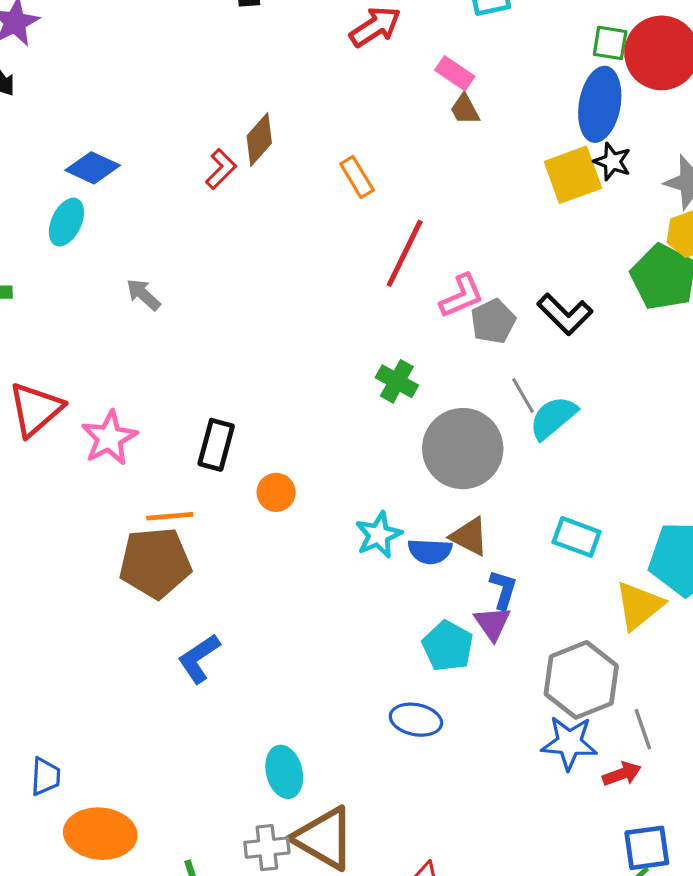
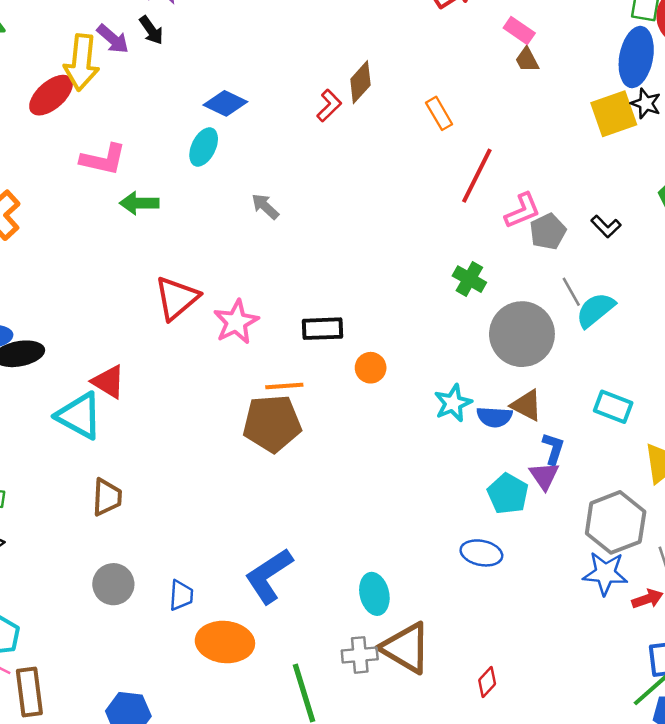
black L-shape: (565, 314) -> (606, 226), size x0.7
black rectangle: (216, 445) -> (323, 329), turned 72
blue L-shape: (199, 658) -> (269, 576), moved, size x1.4

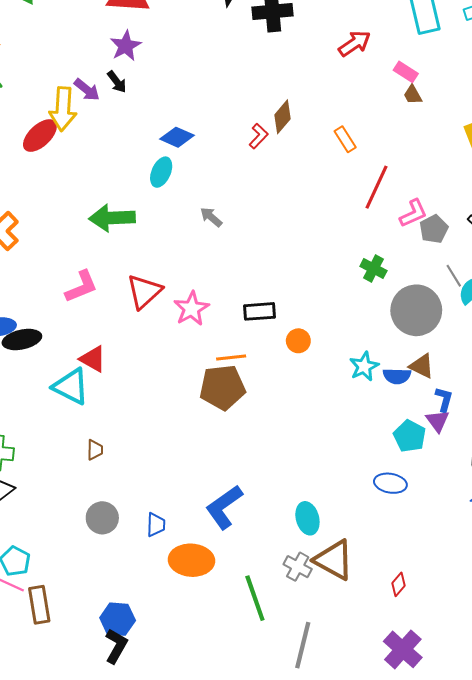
pink L-shape: (103, 159) -> (81, 287), moved, turned -33
green arrow: (139, 203) -> (112, 218), size x1.5
brown trapezoid: (107, 497) -> (95, 450), size x0.7
gray cross: (360, 655) -> (298, 567), turned 36

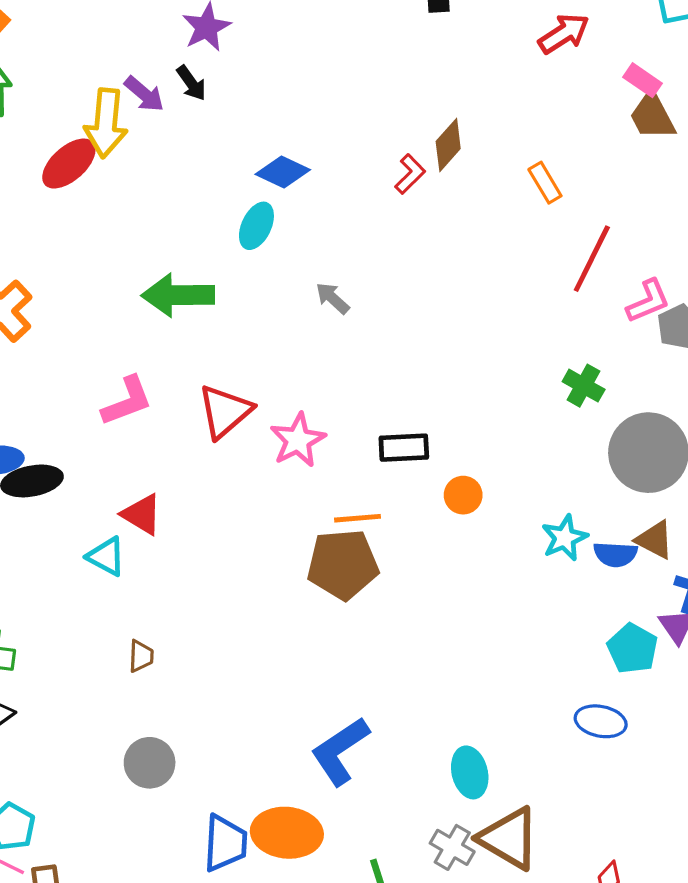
brown trapezoid: (413, 95) -> (652, 116), size x1.6
cyan triangle: (71, 387) -> (106, 556), size x0.7
blue trapezoid: (156, 525) -> (225, 843), moved, size x1.5

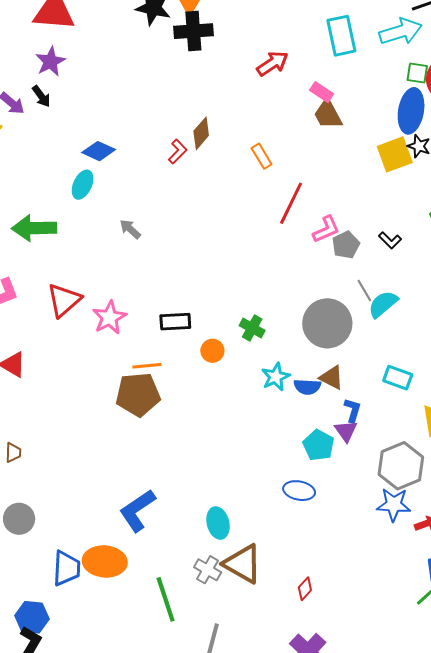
green cross: (584, 386) -> (252, 328), moved

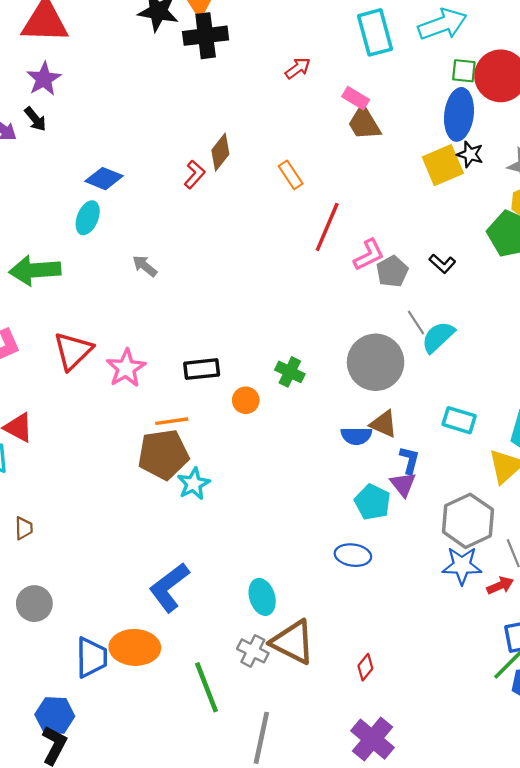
red arrow: (272, 64) -> (298, 68), size x0.7
cyan star: (276, 377) -> (194, 484), moved

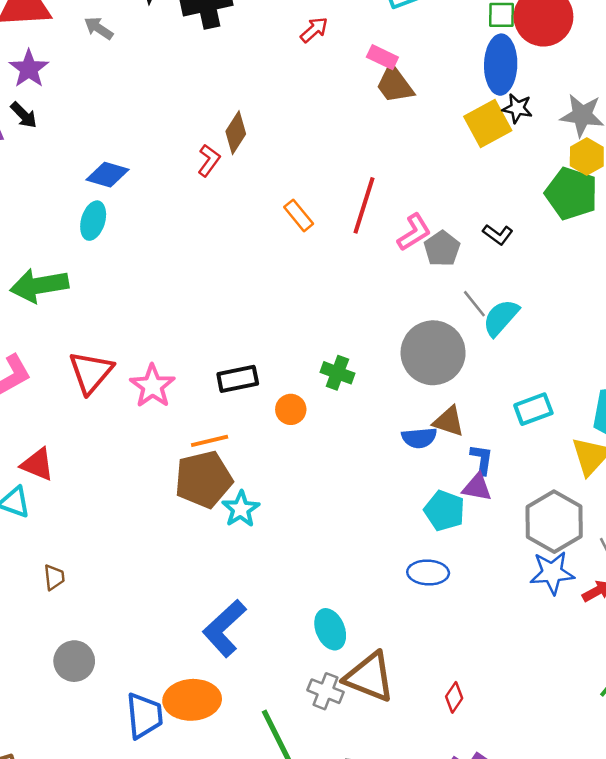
orange rectangle: (291, 175) -> (299, 215), moved
gray arrow: (145, 266) -> (99, 28), moved
cyan rectangle: (459, 420) -> (533, 409), turned -32
purple triangle: (403, 484) -> (477, 487), turned -36

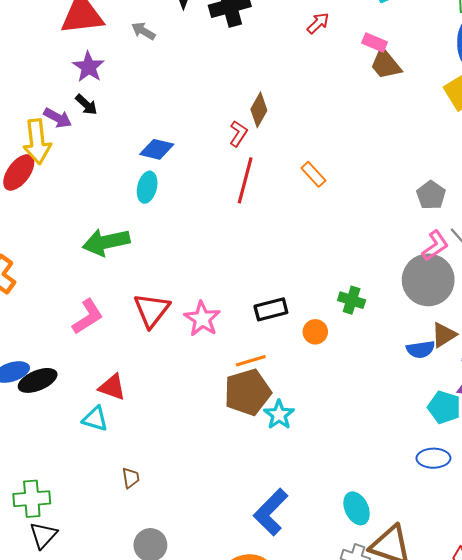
red line: (364, 205) -> (245, 180), moved
pink L-shape: (414, 232) -> (435, 246), moved
brown triangle: (449, 421) -> (444, 335), turned -48

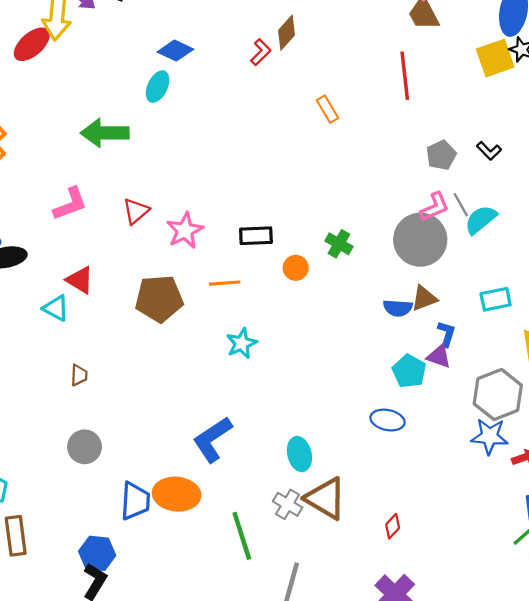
red line: (245, 180) -> (405, 76), moved, turned -33
red triangle: (152, 310) -> (136, 211), size x0.7
brown pentagon: (248, 392) -> (159, 299), moved

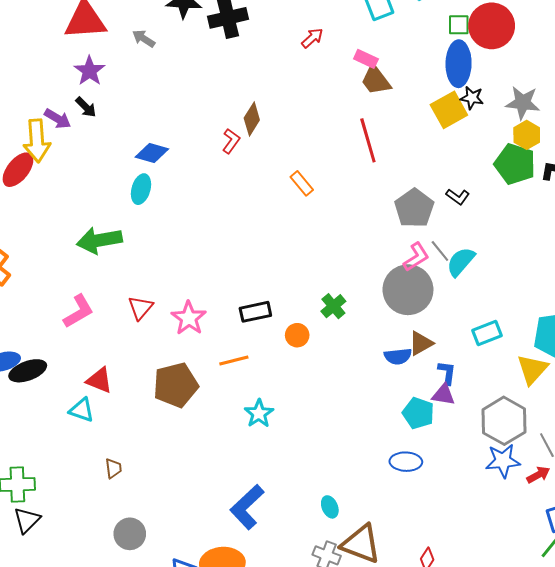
gray pentagon: (441, 155) -> (414, 208), size x1.4
green cross: (339, 244) -> (333, 306), turned 30
cyan ellipse: (299, 454) -> (330, 507), size x0.7

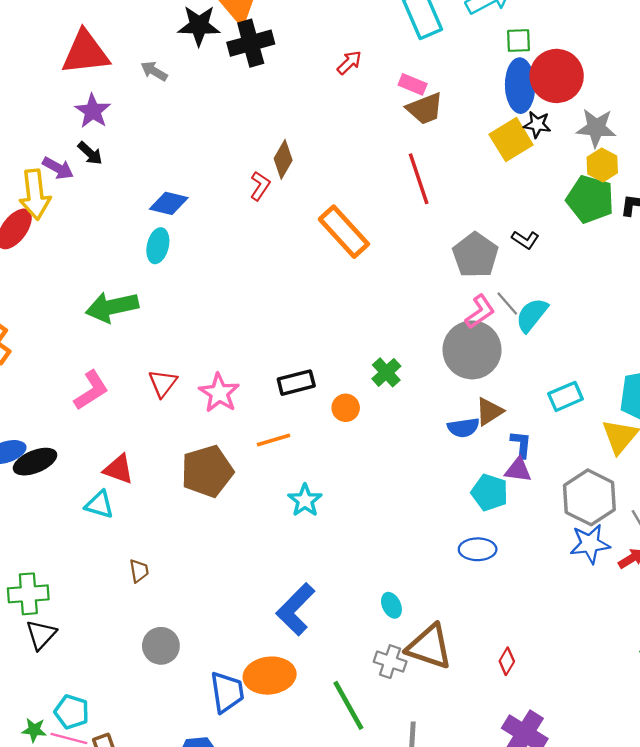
red circle: (492, 26) -> (557, 76), moved
brown trapezoid: (376, 80) -> (425, 109), turned -72
orange rectangle: (302, 183) -> (344, 232), size x1.8

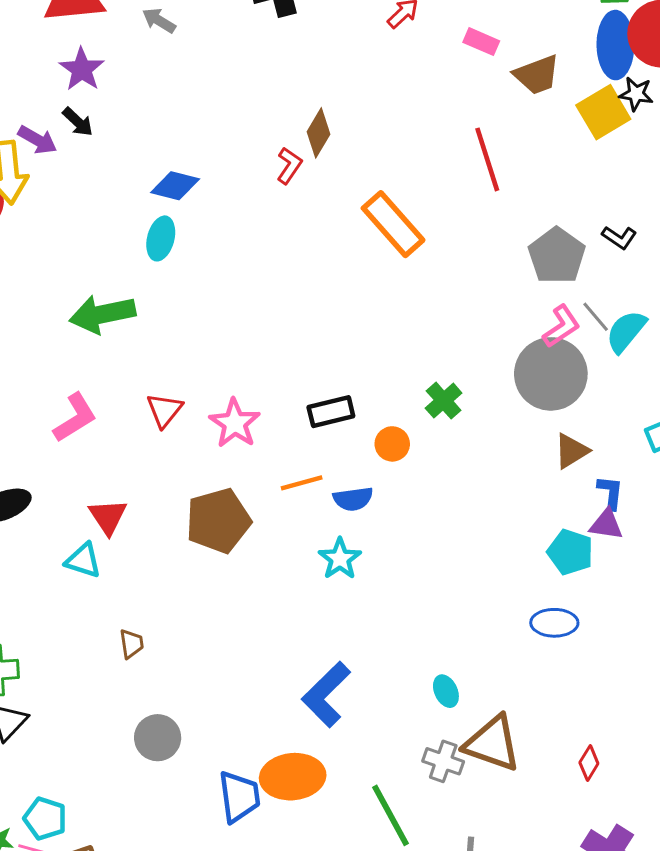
brown trapezoid: (425, 109) -> (537, 75), moved
blue semicircle: (463, 428) -> (353, 499), moved
red triangle: (119, 469) -> (108, 517), turned 36

